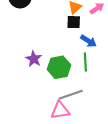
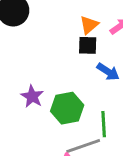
green line: (85, 62) -> (104, 124), moved

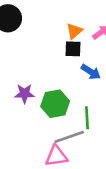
purple star: (32, 96) -> (24, 94), turned -30

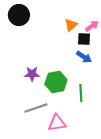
black square: (73, 49) -> (84, 39), moved
gray line: (69, 137) -> (36, 108), moved

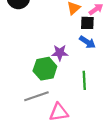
purple star: (32, 74) -> (60, 53), moved
green hexagon: (56, 82) -> (45, 69), moved

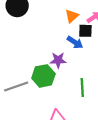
blue arrow: (87, 42) -> (75, 42), moved
gray line: (36, 96) -> (16, 86), moved

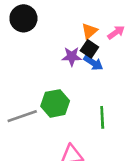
black square: (85, 31) -> (89, 49), moved, turned 32
purple star: (58, 60) -> (72, 56), moved

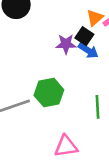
orange triangle: (89, 31) -> (95, 18), moved

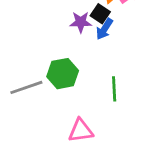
blue arrow: (88, 51) -> (104, 29), turned 90

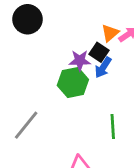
green hexagon: (63, 74) -> (73, 83), moved
gray line: (26, 87) -> (26, 125), turned -32

